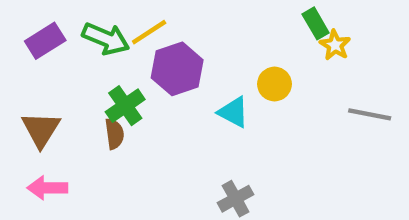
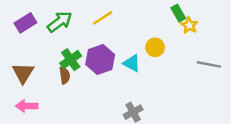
yellow line: (149, 32) -> (102, 18), moved
green arrow: (106, 39) -> (60, 22), turned -60
purple hexagon: (177, 69) -> (100, 60), moved

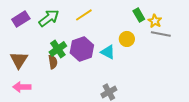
green rectangle: (178, 13) -> (139, 15), moved
gray line: (209, 64) -> (161, 34), moved

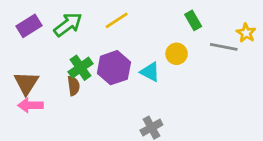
yellow star: (155, 21) -> (246, 33), moved
pink arrow: (22, 87) -> (30, 105), moved

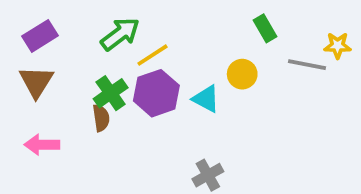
yellow line: (117, 20) -> (153, 55), moved
green arrow: (68, 25) -> (120, 34), moved
yellow star: (246, 33) -> (338, 45), turned -30
brown triangle: (26, 83) -> (36, 82), moved

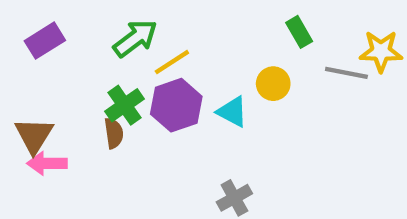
yellow star: (338, 45) -> (381, 51), size x1.4
brown triangle: (36, 82) -> (34, 135), moved

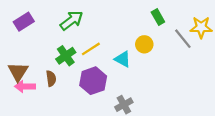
yellow line: (172, 62) -> (91, 49), moved
gray line: (346, 73) -> (183, 39), turned 40
purple hexagon: (176, 105) -> (93, 81), moved
brown semicircle: (114, 133) -> (51, 78), moved

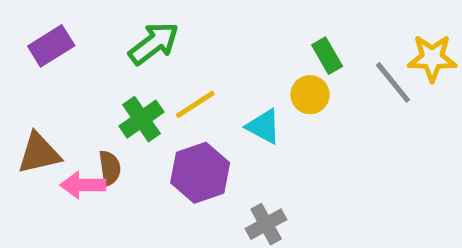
green rectangle: (158, 17) -> (327, 56), moved
brown triangle: (18, 72) -> (39, 153), turned 45
pink arrow: (25, 86) -> (83, 185), moved

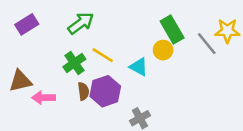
green rectangle: (327, 56) -> (172, 30), size x1.5
yellow line: (195, 104) -> (103, 55), turned 65
brown semicircle: (110, 168) -> (83, 91), moved

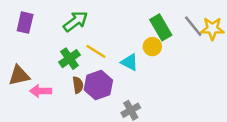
purple rectangle: (27, 24) -> (25, 23), turned -45
gray line: (207, 44) -> (193, 26), moved

